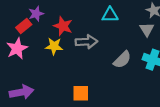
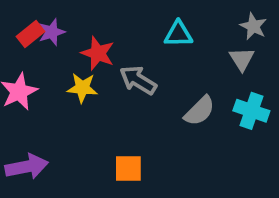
red rectangle: (24, 26) -> (31, 34), moved
gray arrow: (86, 42) -> (138, 80), turned -145

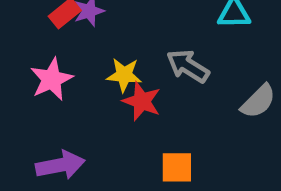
red star: (98, 53) -> (142, 101), moved

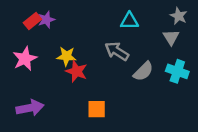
gray arrow: (188, 66) -> (117, 51), moved

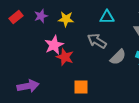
red rectangle: (32, 21) -> (16, 17), moved
yellow star: (66, 56) -> (66, 19), moved
pink star: (25, 59) -> (54, 45), moved

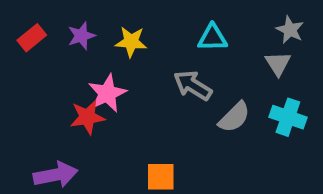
red star: (65, 57) -> (87, 117), moved, turned -30

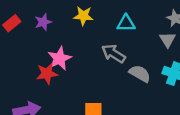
yellow star: (131, 42) -> (83, 16), moved
gray semicircle: (234, 117) -> (140, 74), turned -105

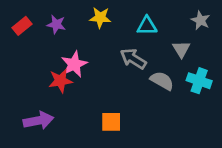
purple star: (43, 22) -> (56, 24), turned 30
gray triangle: (167, 40) -> (181, 49), moved

